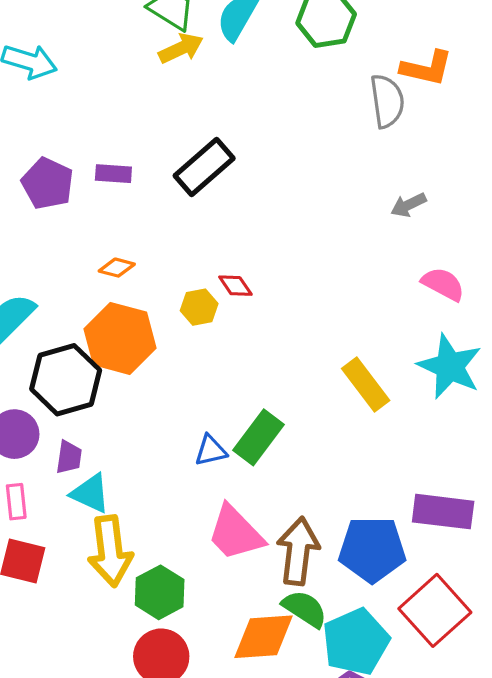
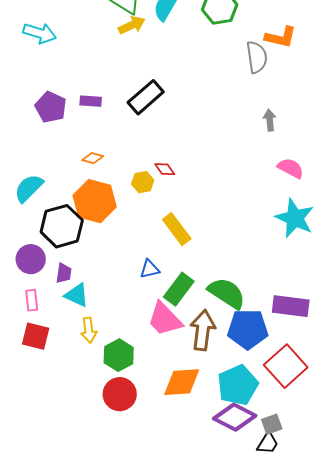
gray arrow: (408, 205) -> (270, 120), turned 110
yellow rectangle: (366, 385) -> (177, 229), moved
green rectangle: (258, 437) -> (179, 289), moved
yellow arrow: (110, 551) -> (89, 330), size x0.6
green semicircle: (305, 609) -> (227, 293), moved, size x1.4

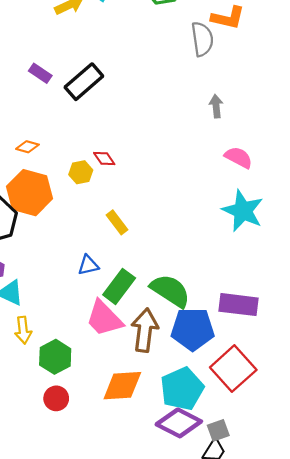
purple rectangle: (91, 101) -> (40, 73), moved, turned 30
yellow rectangle: (177, 229) -> (117, 222), size x0.7
red circle: (120, 394) -> (56, 398), size x0.7

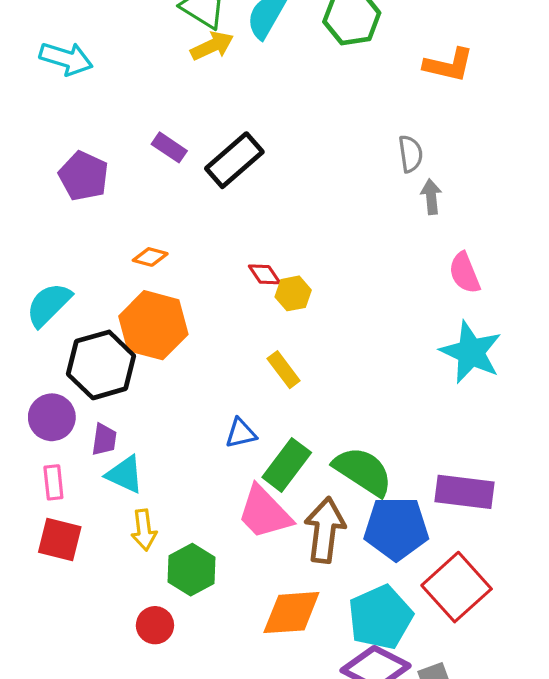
gray semicircle: (202, 39) -> (411, 154), moved, size x0.7
pink semicircle: (239, 157) -> (464, 273), turned -140
yellow hexagon: (81, 172) -> (293, 293), moved
red circle: (56, 398) -> (155, 625), moved

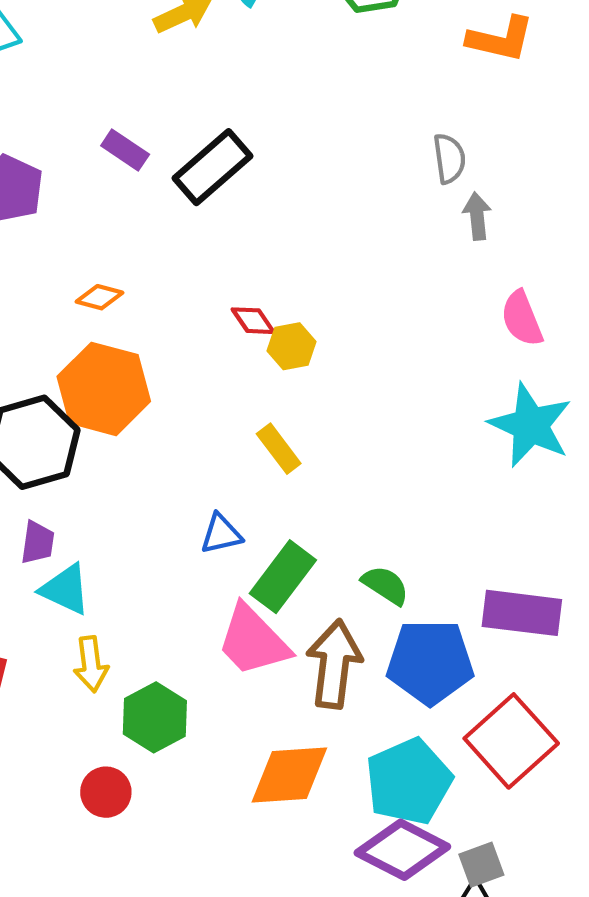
green semicircle: (363, 471) -> (385, 585), size x0.6

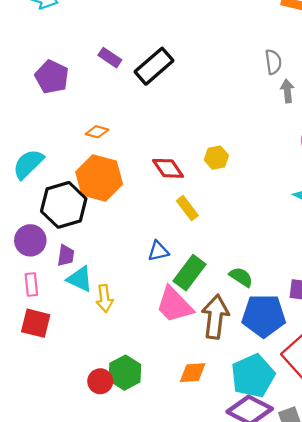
red diamond: (253, 321) -> (168, 168), moved, size x1.4
yellow hexagon: (291, 346) -> (216, 158), moved
yellow arrow: (91, 664) -> (105, 298), moved
green hexagon: (155, 717) -> (125, 373), moved
orange diamond: (289, 775) -> (193, 373), size x0.7

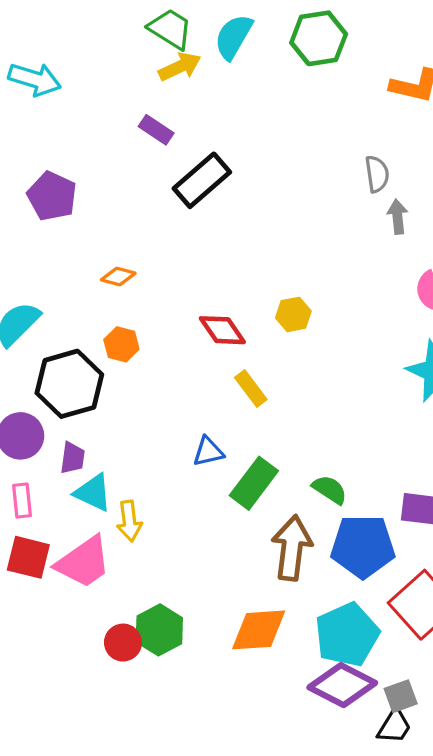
purple rectangle: (110, 58) -> (156, 130), moved
orange hexagon: (99, 178) -> (121, 344), size x0.5
pink trapezoid: (174, 305) -> (84, 562), moved, turned -81
orange diamond: (193, 373) -> (259, 630), size x1.4

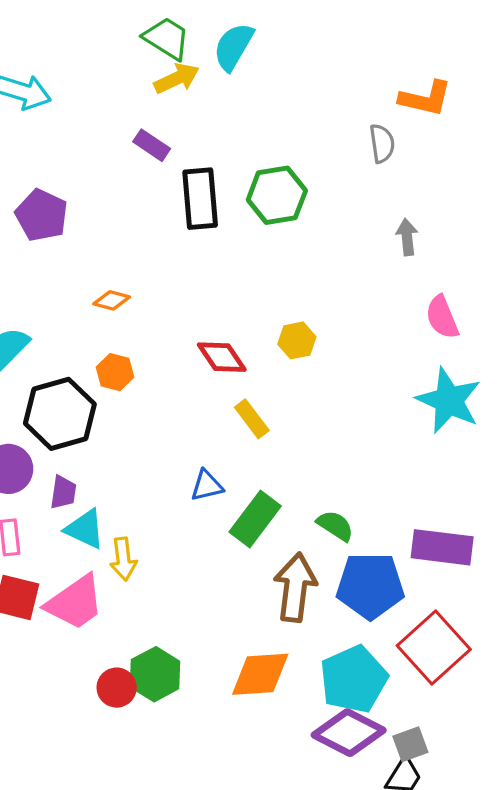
green hexagon: (319, 38) -> (277, 195), moved
gray semicircle: (377, 174) -> (382, 144), moved
black rectangle: (202, 180) -> (200, 199), turned -54

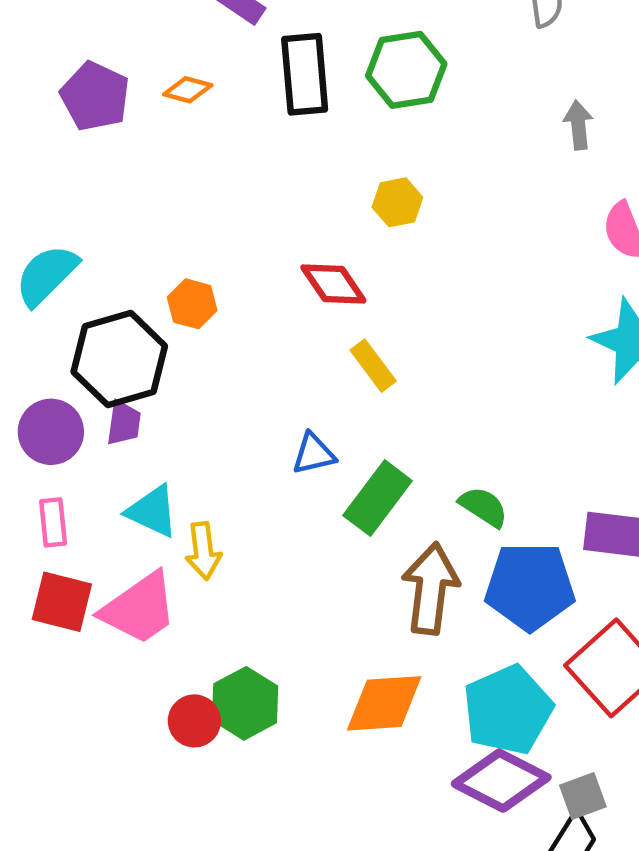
orange diamond: (112, 300) -> (188, 90), moved
yellow hexagon: (297, 340) -> (397, 202), moved
purple trapezoid: (63, 492) -> (124, 423), moved

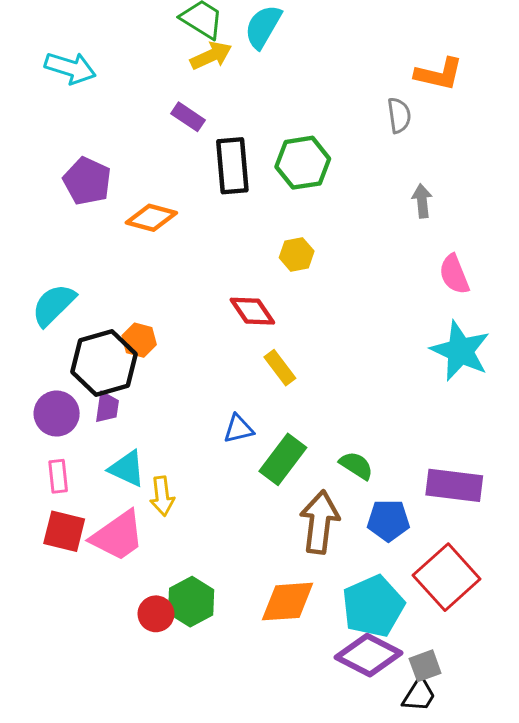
orange diamond: (188, 90) -> (151, 218), moved, size x1.5
orange hexagon: (192, 304) -> (139, 340), moved
blue pentagon: (530, 586) -> (388, 521), size x0.7

